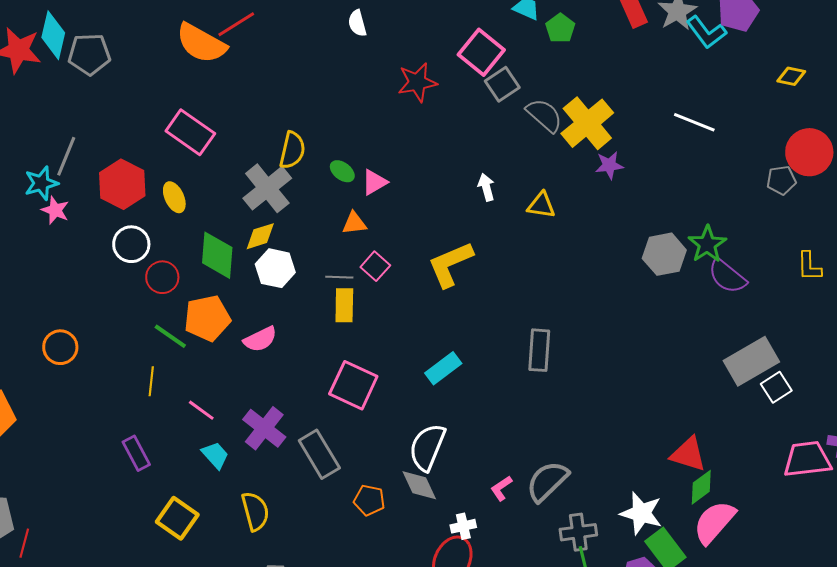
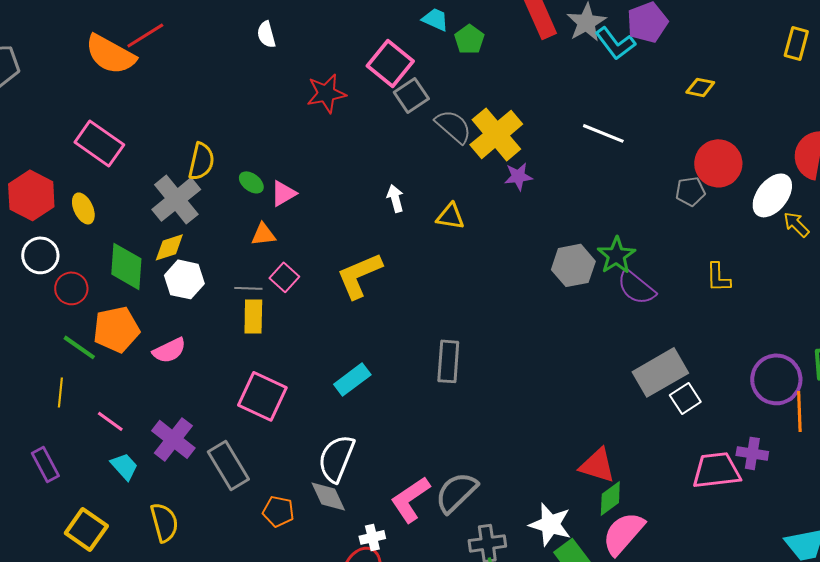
pink L-shape: (501, 488) -> (410, 499), size x1.8

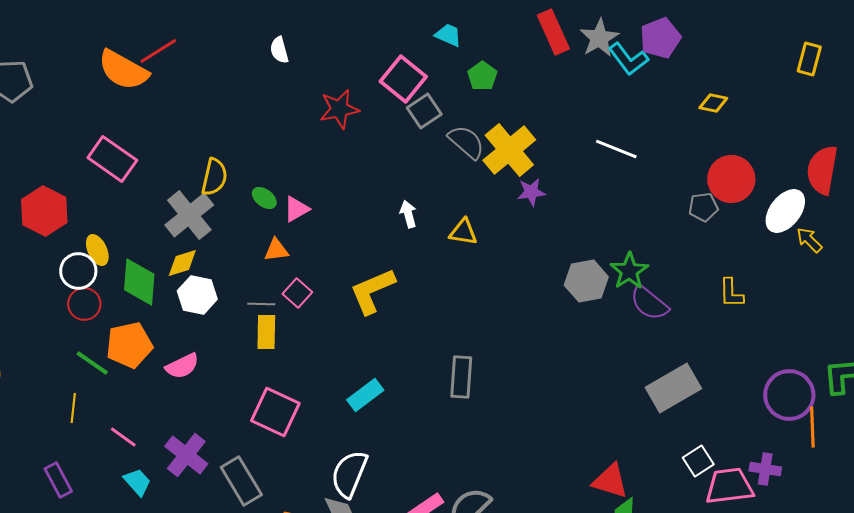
green pentagon: (469, 39) -> (482, 76), moved
yellow ellipse: (83, 208) -> (97, 250), moved
white circle: (40, 255) -> (78, 271), moved
white square: (685, 398) -> (698, 461), moved

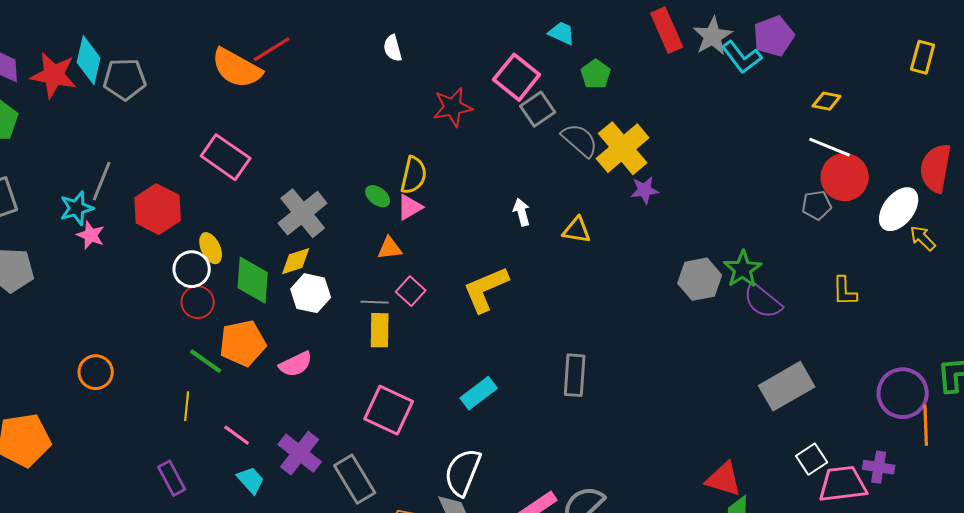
white line: (616, 149) -> (830, 147), moved
yellow semicircle: (214, 177) -> (414, 175), moved

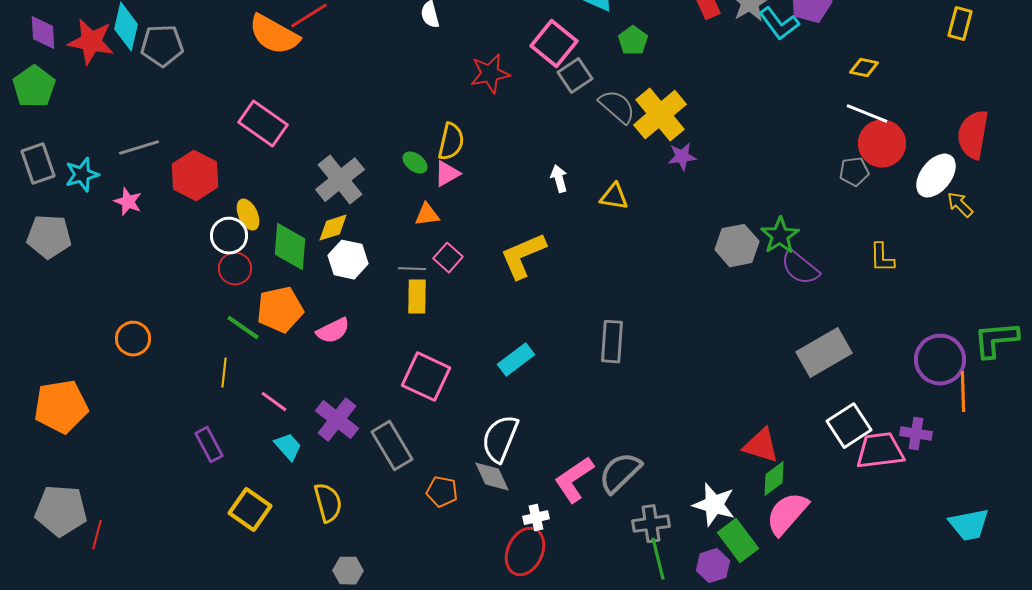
gray line: (102, 181) -> (139, 148), turned 51
cyan star: (77, 208) -> (82, 175), moved
white square: (812, 459) -> (849, 426), size x1.4

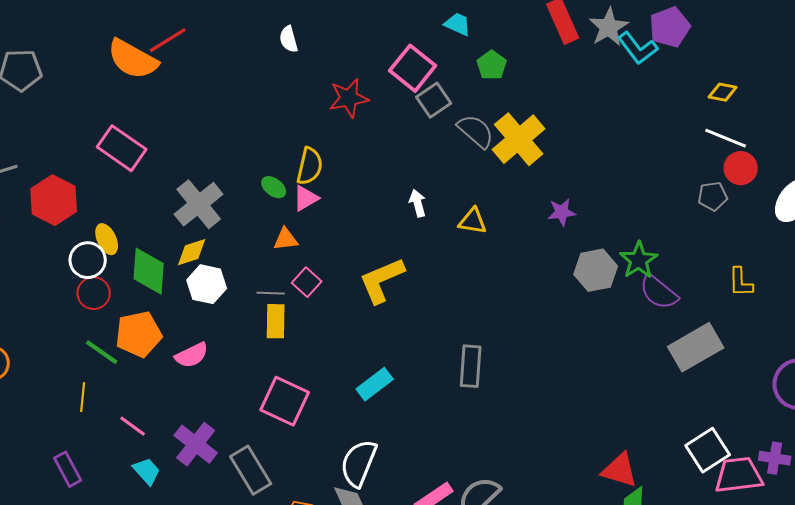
red circle: (882, 144) -> (741, 168), size x0.7
purple star: (682, 157) -> (562, 212), moved
gray rectangle: (824, 353) -> (696, 347), moved

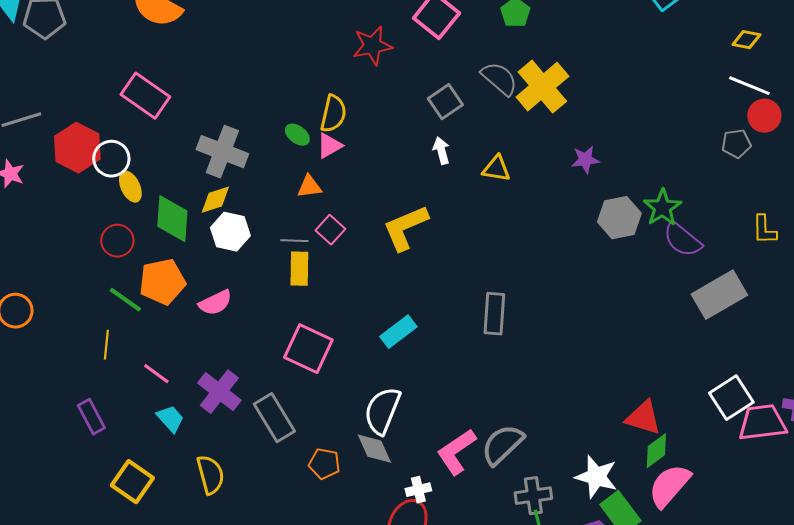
gray square: (434, 100) -> (445, 102), moved
gray cross: (199, 204) -> (222, 152), turned -30
white circle: (88, 260) -> (111, 159), moved

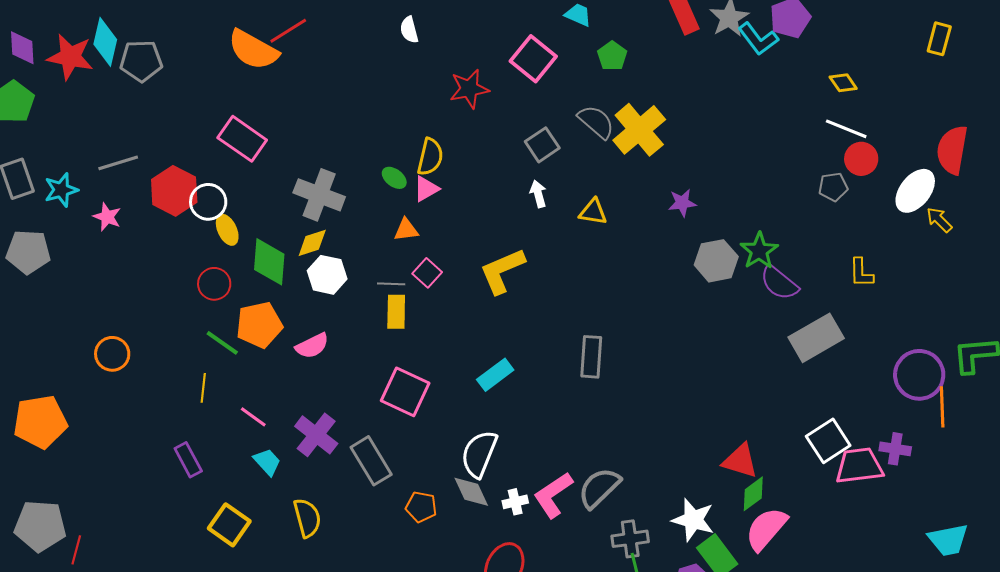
yellow diamond: (746, 40) -> (843, 83), turned 44
white cross: (418, 490) -> (515, 502), moved

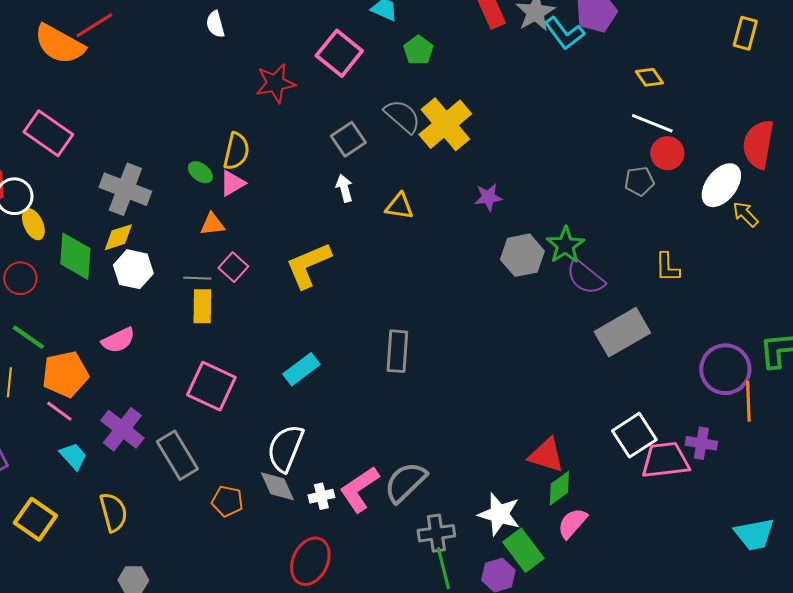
orange pentagon: (259, 325) -> (65, 374), moved
pink semicircle: (766, 529) -> (572, 523), size x0.7

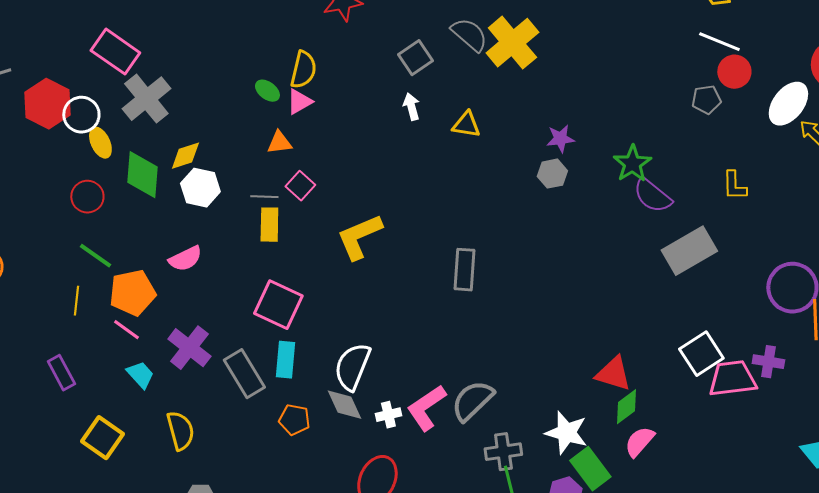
gray cross: (125, 189) -> (146, 99), moved, turned 30
purple star: (488, 197) -> (560, 139), moved
gray hexagon: (522, 255) -> (552, 174), moved, size x0.7
yellow L-shape: (308, 265) -> (359, 237), moved
cyan rectangle: (301, 369) -> (285, 360), moved, turned -48

